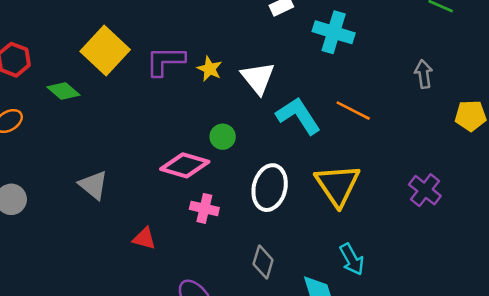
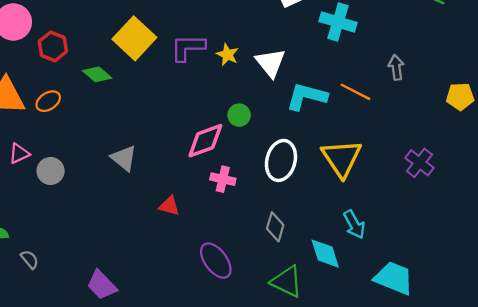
gray arrow: (424, 74) -> (396, 67), moved
cyan L-shape: (298, 116) -> (307, 96), turned -42
pink diamond: (185, 165) -> (205, 141), turned -36

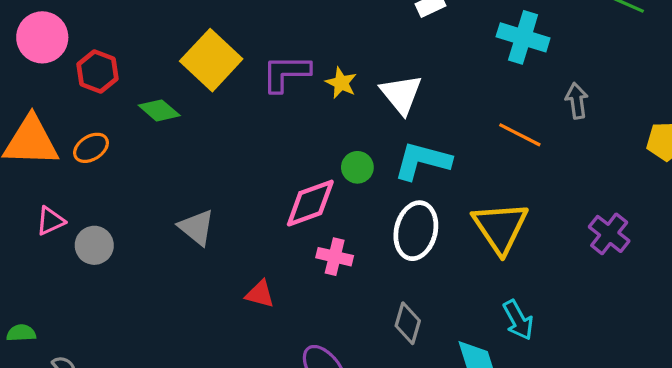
cyan cross: (338, 22) -> (523, 37), moved
cyan L-shape: (307, 96) -> (422, 161), moved

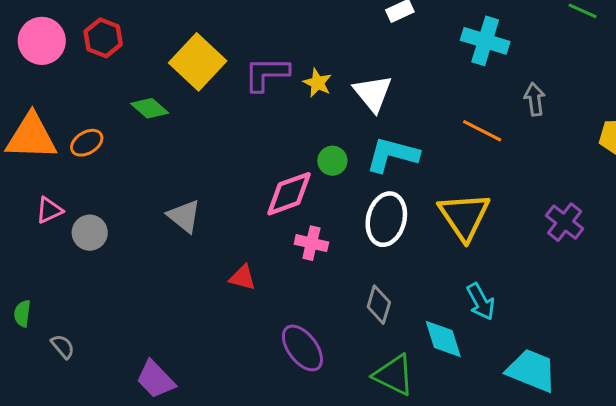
red hexagon: (97, 71) -> (103, 38), moved
green semicircle: (21, 333) -> (22, 314), turned -80

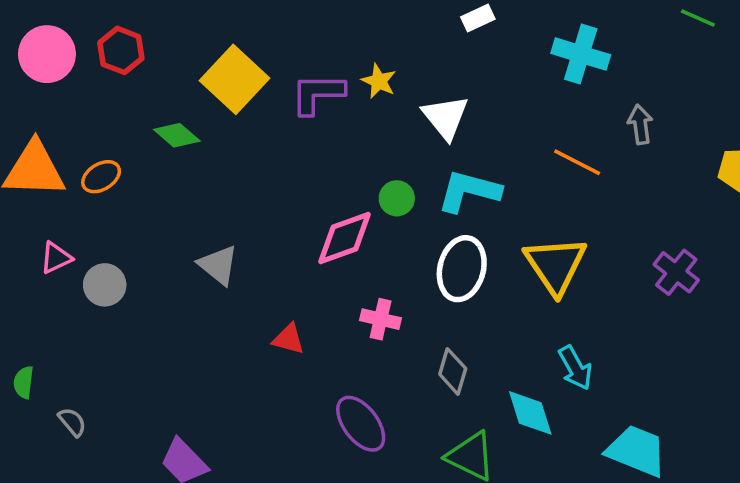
yellow star: (317, 83) -> (379, 81), moved
pink cross: (311, 243) -> (381, 319), moved

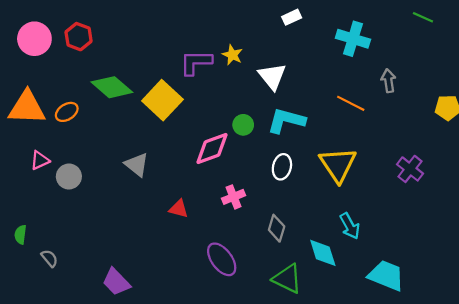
yellow square: (235, 79) -> (162, 100), moved
green diamond: (177, 135) -> (112, 87), size x1.5
white ellipse: (462, 269) -> (282, 167), size x0.7
pink cross: (381, 319) -> (234, 197), turned -35

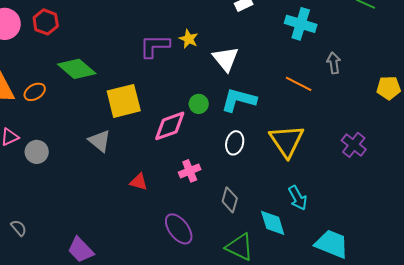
yellow square: (162, 100) -> (124, 101), moved, turned 33

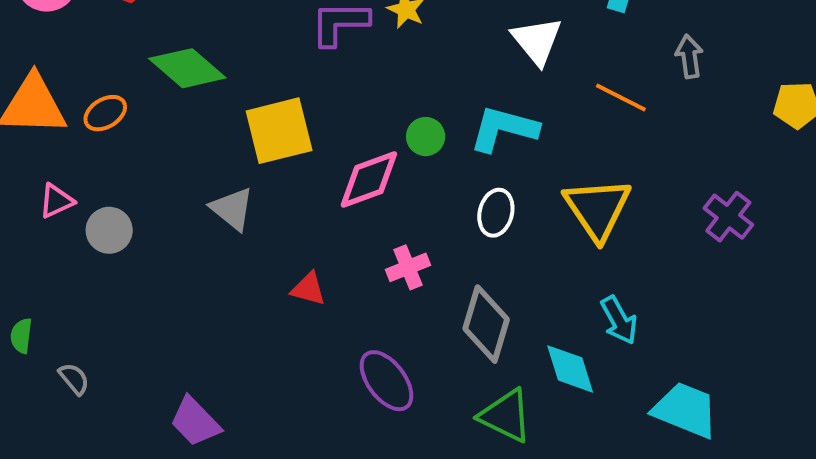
white triangle: (226, 59) -> (537, 41), moved
gray diamond: (230, 200) -> (486, 324), size x1.5

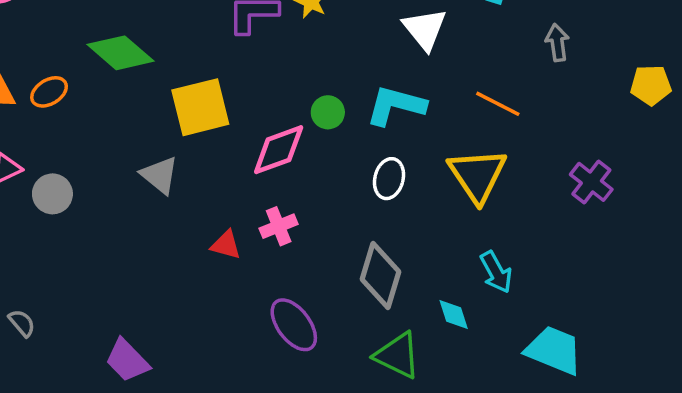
orange line: (621, 97) -> (498, 104), moved
pink cross: (408, 267) -> (279, 226), moved
cyan diamond: (570, 369) -> (454, 315), size x0.7

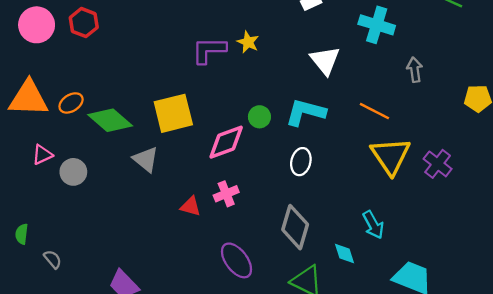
green diamond: (120, 53) -> (110, 120), moved
yellow triangle: (477, 175) -> (390, 156), moved

